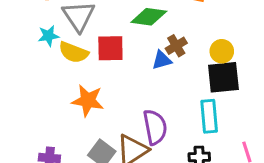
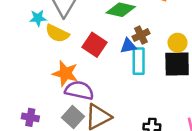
red square: (110, 48) -> (94, 45), moved, turned 30
cyan rectangle: (209, 116) -> (139, 61), moved
purple semicircle: (155, 127) -> (79, 90), moved, turned -72

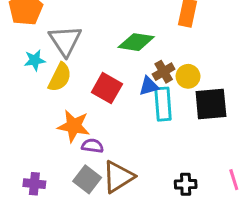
yellow semicircle: (57, 33) -> (60, 77), turned -85
yellow circle: (178, 43) -> (188, 76), moved
purple semicircle: (79, 90) -> (92, 146), size x0.6

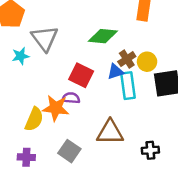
yellow semicircle: (60, 77) -> (34, 119), moved
purple semicircle: (92, 146) -> (71, 98), moved
brown triangle: (118, 177) -> (110, 132), moved, turned 36

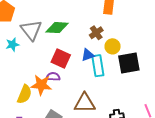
green diamond: (103, 36) -> (57, 28), moved
brown cross: (127, 59) -> (96, 33), moved

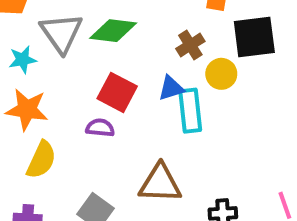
black square: (129, 63) -> (254, 37), moved
orange star: (41, 85) -> (27, 110), moved

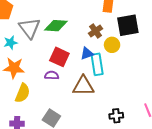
brown triangle: (160, 183) -> (83, 86), moved

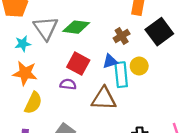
black square: (128, 25) -> (159, 32), turned -30
yellow circle: (112, 45) -> (139, 66), moved

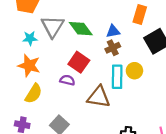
green diamond: (76, 27) -> (81, 29), turned 40
brown cross: (122, 36) -> (113, 48), moved
blue triangle: (110, 61) -> (113, 31), moved

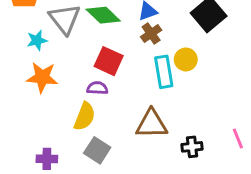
yellow semicircle: (34, 94) -> (85, 116), moved
brown triangle: (99, 97) -> (151, 124), moved

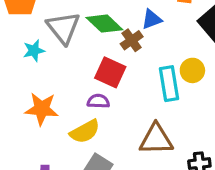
brown cross: (151, 33) -> (132, 40), moved
orange star: (42, 77) -> (42, 109), moved
yellow semicircle: (85, 116) -> (85, 132), turned 40

